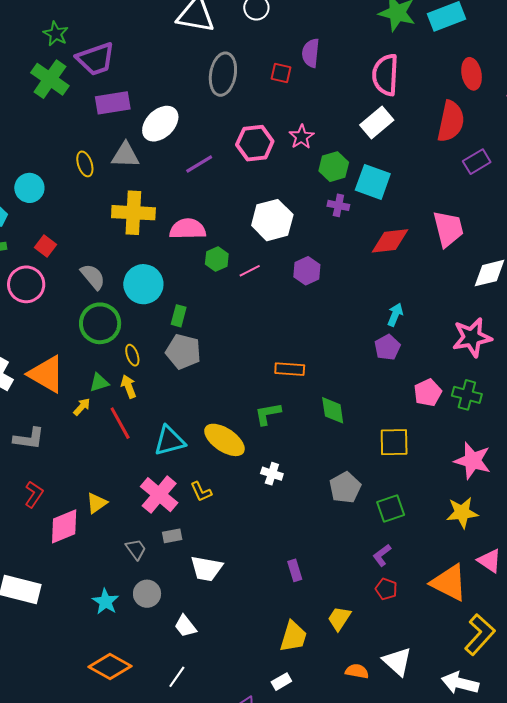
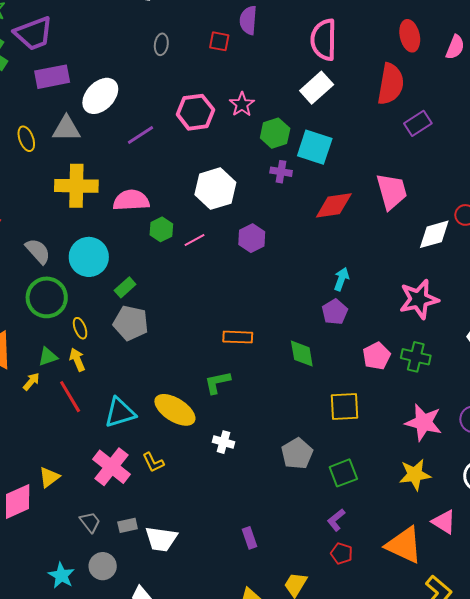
gray ellipse: (223, 74) -> (161, 44), size x0.5
green rectangle: (179, 316) -> (125, 287), turned 35
green diamond: (333, 410) -> (302, 354), moved
gray rectangle: (172, 536) -> (128, 525), moved

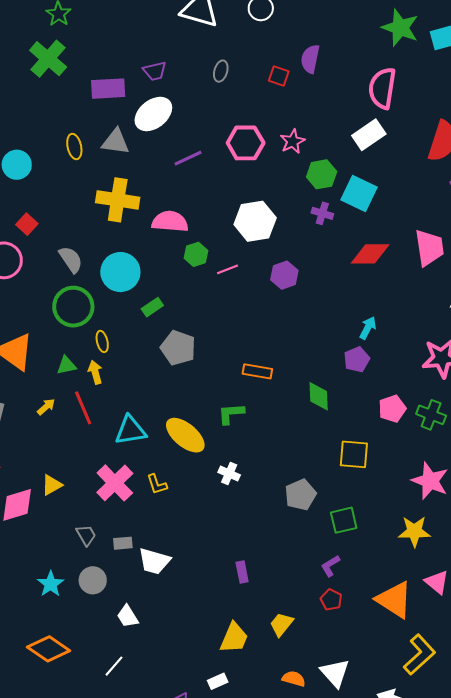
purple trapezoid: (34, 33) -> (155, 71), moved, size x0.6
gray pentagon: (131, 323) -> (178, 348), moved
yellow arrow: (31, 381) -> (46, 407), moved

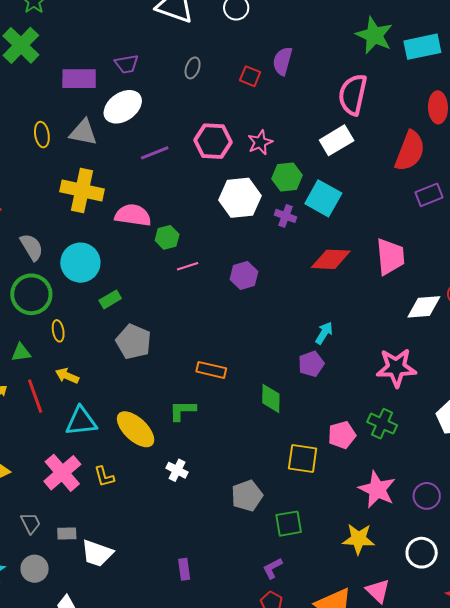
white hexagon: (255, 221) -> (240, 198), moved
green hexagon: (196, 254) -> (167, 237), moved
yellow arrow: (95, 372) -> (67, 376), moved, turned -55
pink pentagon: (392, 409) -> (342, 435), moved

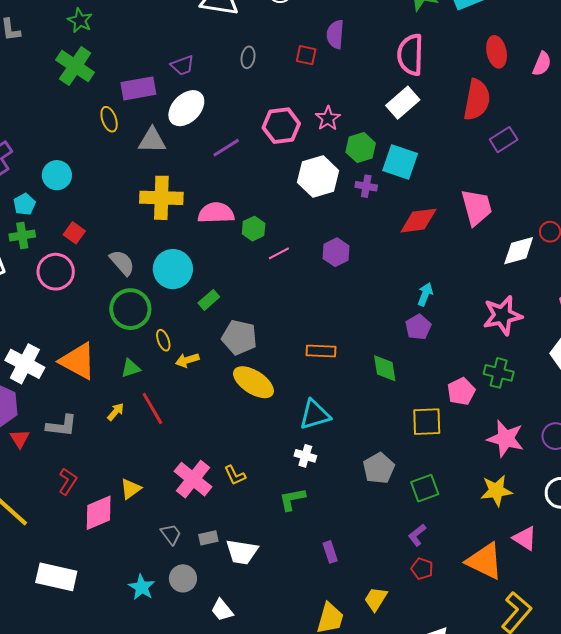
yellow ellipse: (42, 135) -> (109, 119), moved
yellow arrow: (67, 376) -> (187, 360), moved, turned -30
green L-shape: (182, 410) -> (292, 499), moved
cyan triangle: (81, 421) -> (315, 415), moved
yellow ellipse: (136, 429) -> (253, 382), moved

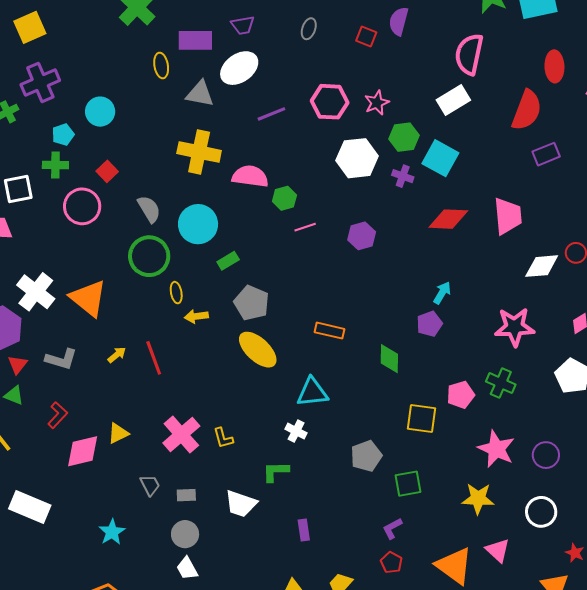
green triangle: (131, 368) -> (14, 395), moved, turned 30
white trapezoid: (242, 552) -> (241, 504), moved
gray circle: (183, 578) -> (185, 534), moved

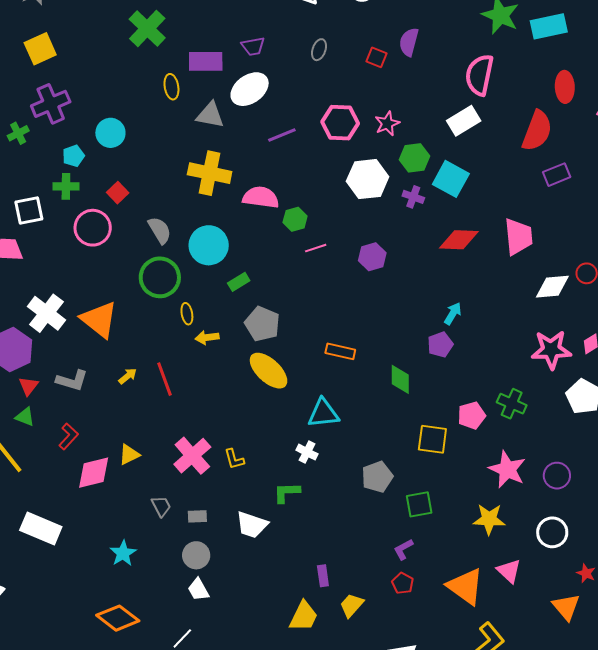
pink star: (515, 327) -> (551, 350), moved
purple rectangle: (304, 530) -> (323, 576), moved

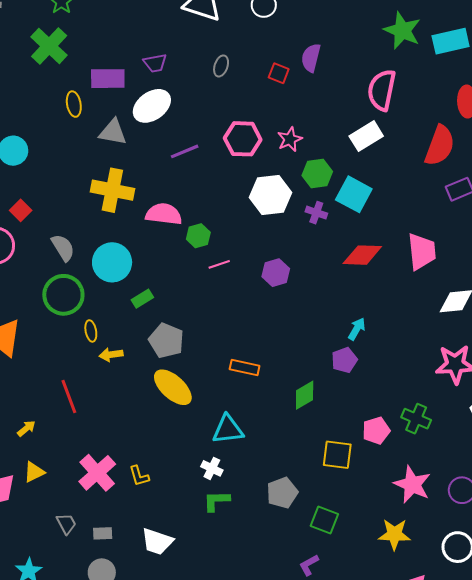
yellow arrow: (128, 376) -> (26, 428), moved
green diamond: (400, 379) -> (305, 395), turned 60
green L-shape: (287, 492) -> (216, 501), moved
green square: (419, 504) -> (324, 520), turned 32

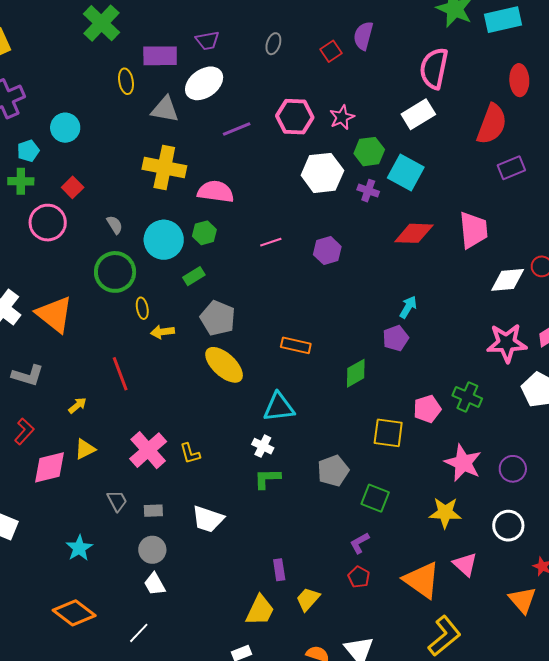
red square: (279, 73) -> (331, 51), turned 35
green hexagon: (198, 236) -> (204, 233), moved
gray semicircle: (63, 248) -> (115, 225), size x0.7

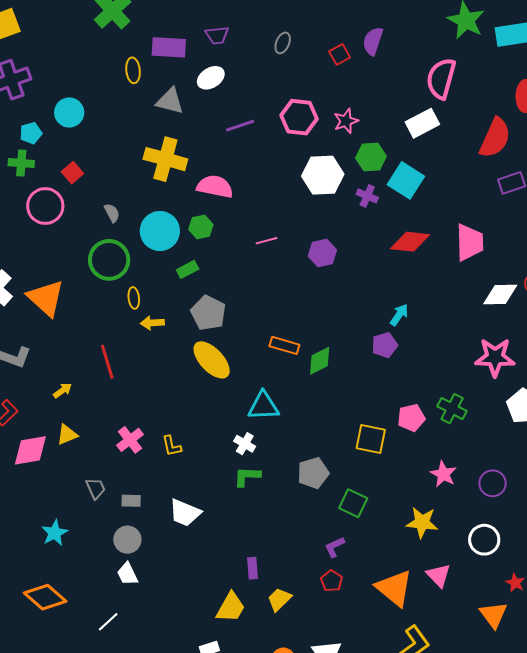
white ellipse: (204, 83) -> (211, 78), size x0.7
green diamond: (356, 373) -> (320, 361), moved
pink cross: (148, 450) -> (130, 440), size x0.7
pink star: (463, 463) -> (443, 474), size x0.7

